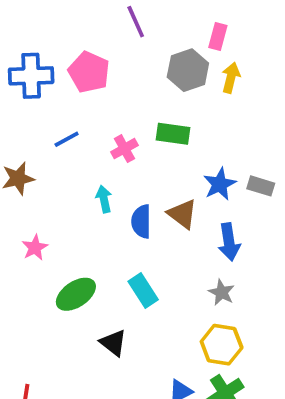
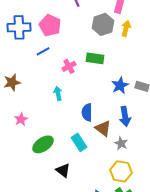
blue line: (67, 139) -> (43, 51), moved
brown triangle: (182, 214) -> (103, 128), moved
blue semicircle: (141, 221) -> (87, 112), moved

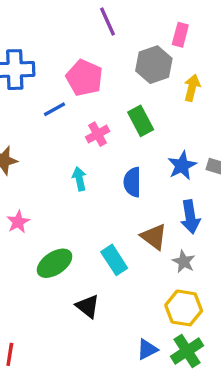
pink pentagon: (50, 25) -> (84, 78), moved
yellow arrow: (126, 28) -> (192, 88), moved
green rectangle: (95, 58) -> (141, 121), turned 54
blue semicircle: (87, 112) -> (132, 182), moved

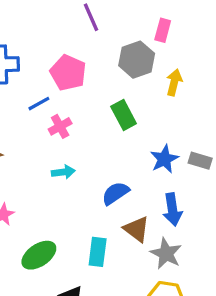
pink cross: (98, 134) -> (60, 126), moved
cyan arrow: (79, 179) -> (63, 172), turned 95
blue semicircle: (132, 182) -> (115, 193), moved, turned 56
cyan rectangle: (114, 260) -> (98, 252), turned 40
gray star: (184, 262) -> (166, 254), size x1.4

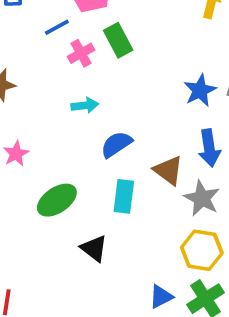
green rectangle: (124, 115) -> (118, 40), moved
blue semicircle: (115, 193) -> (116, 144), moved

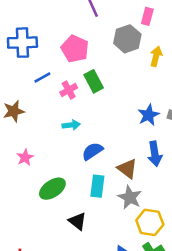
blue line: (57, 27) -> (42, 78), moved
gray star: (202, 198) -> (130, 197), moved

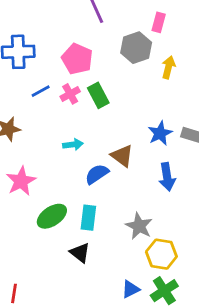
pink cross: (69, 90) -> (70, 94), moved
pink star: (25, 157) -> (21, 181), size x1.5
brown triangle: (127, 169) -> (122, 156), moved
cyan rectangle: (97, 186) -> (88, 218), moved

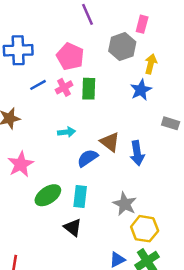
green rectangle: (98, 95) -> (89, 89), turned 30
blue star: (160, 133) -> (141, 90), moved
blue arrow: (167, 177) -> (137, 153), moved

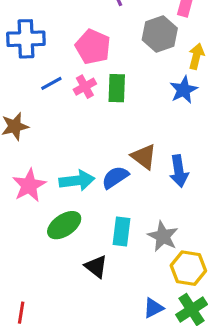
cyan arrow: (66, 132) -> (77, 181), moved, size x1.5
cyan rectangle: (80, 196) -> (121, 232), moved

